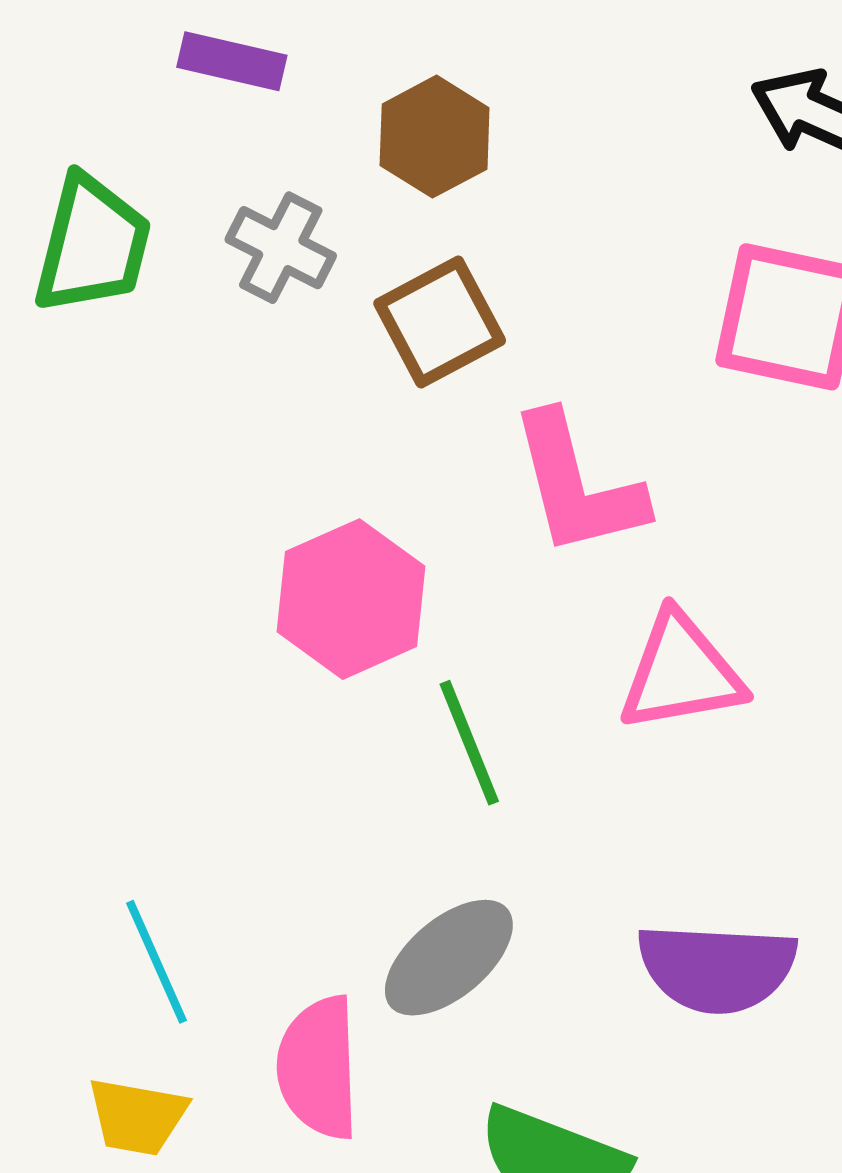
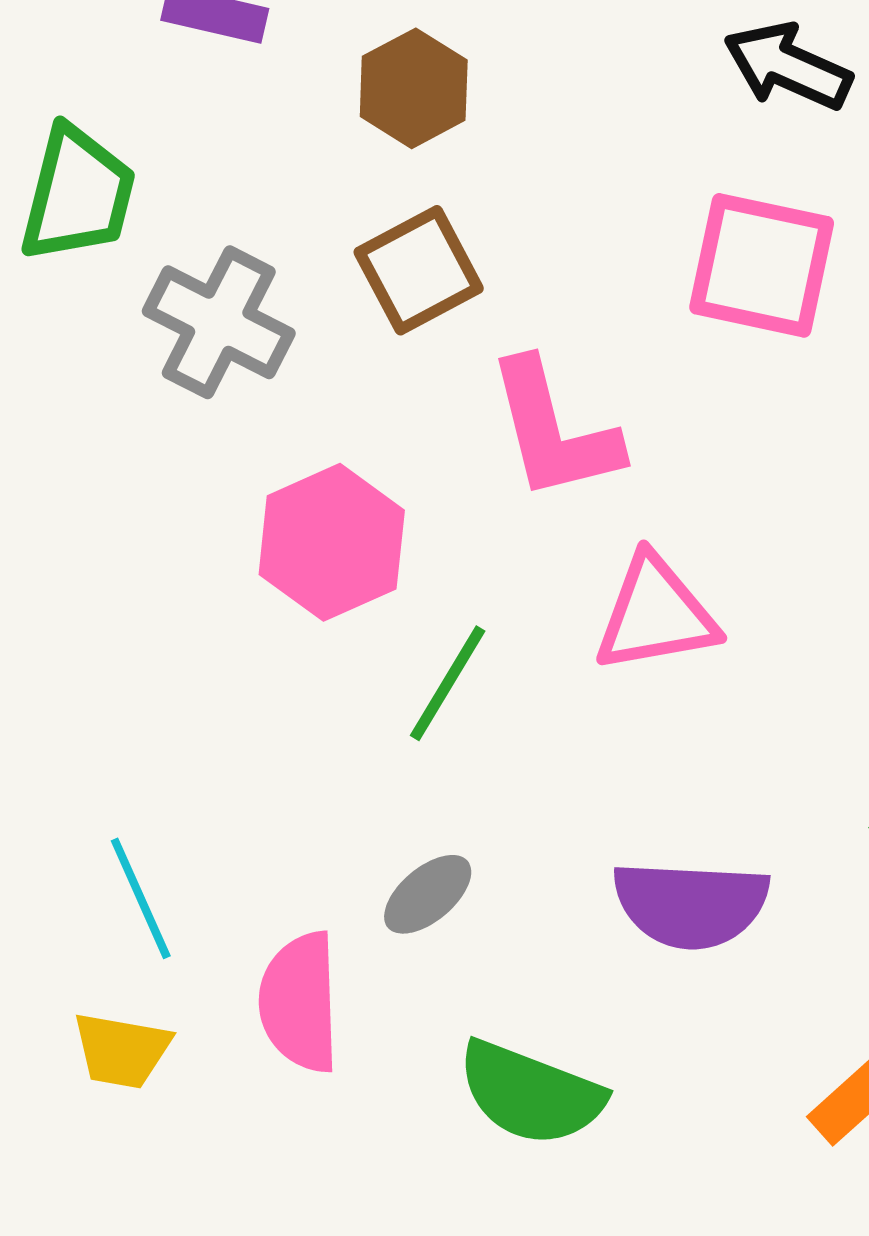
gray cross: (281, 248) -> (219, 322), moved, size x1.4
green line: (469, 743) -> (448, 683), turned 53
gray ellipse: (449, 958) -> (428, 894), size x0.7

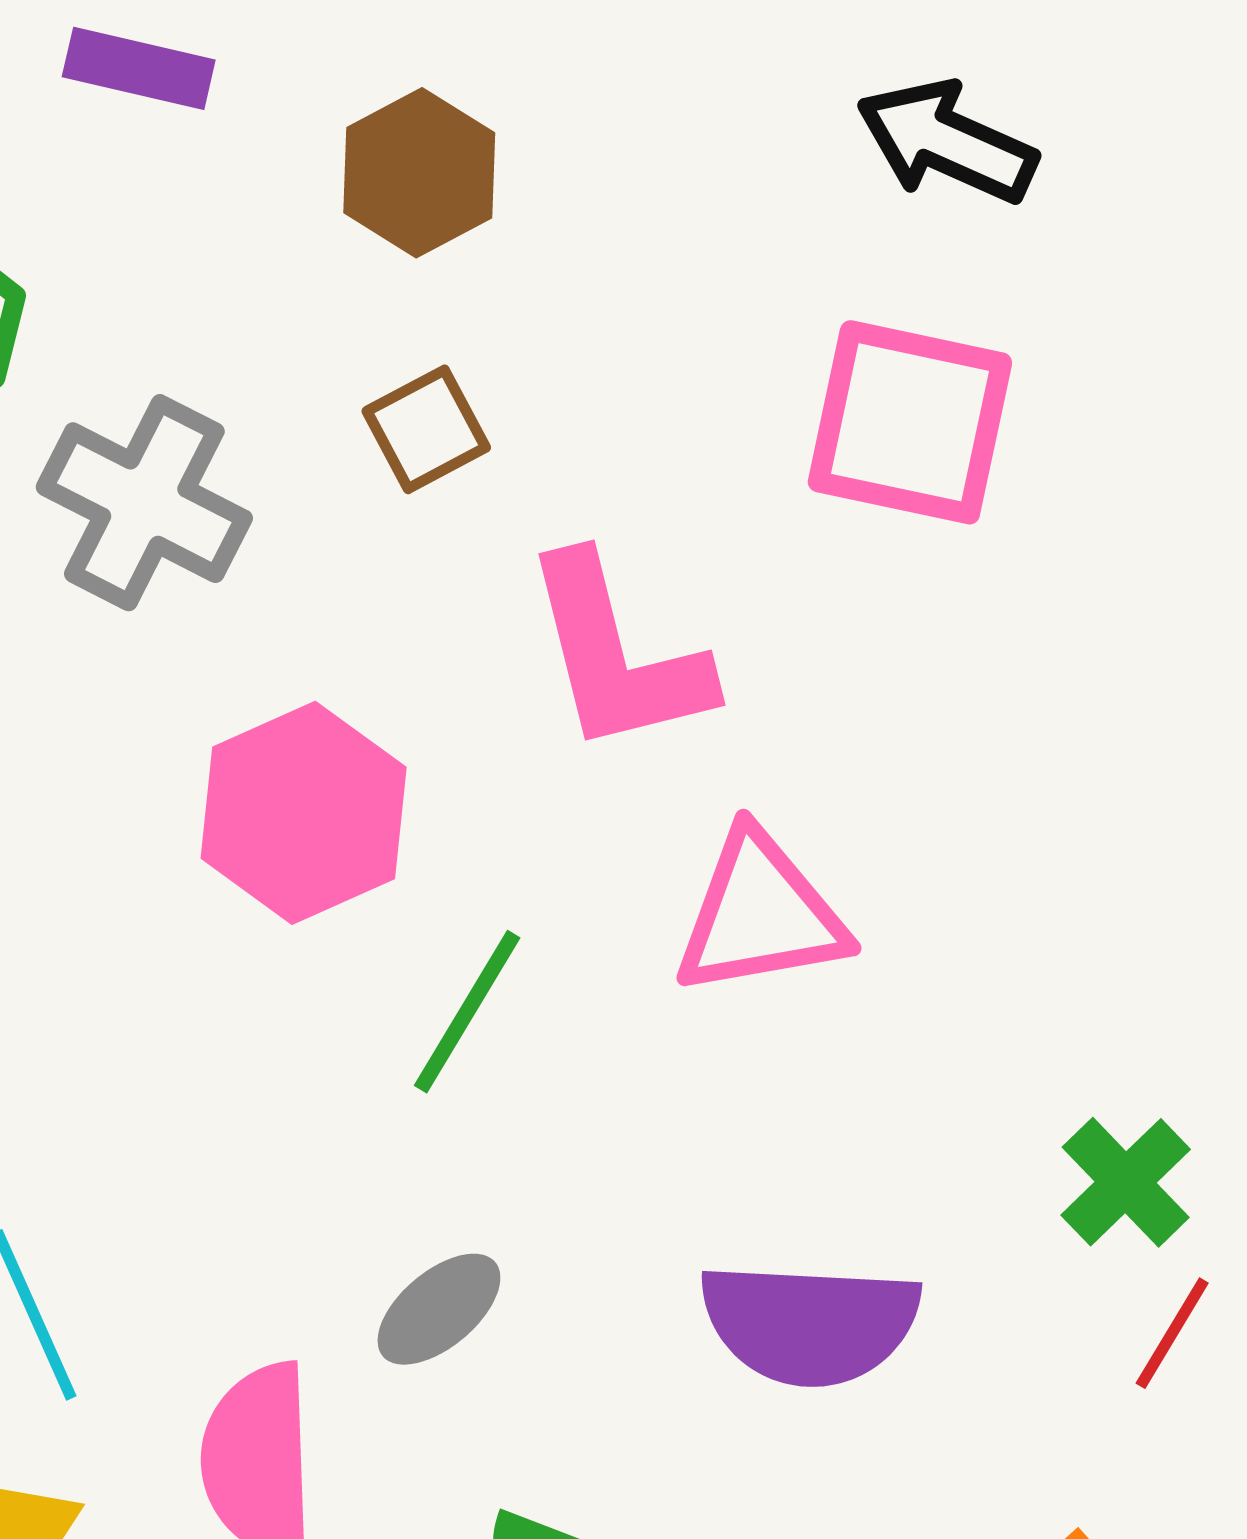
brown square: (419, 270) -> (426, 429), size x0.7

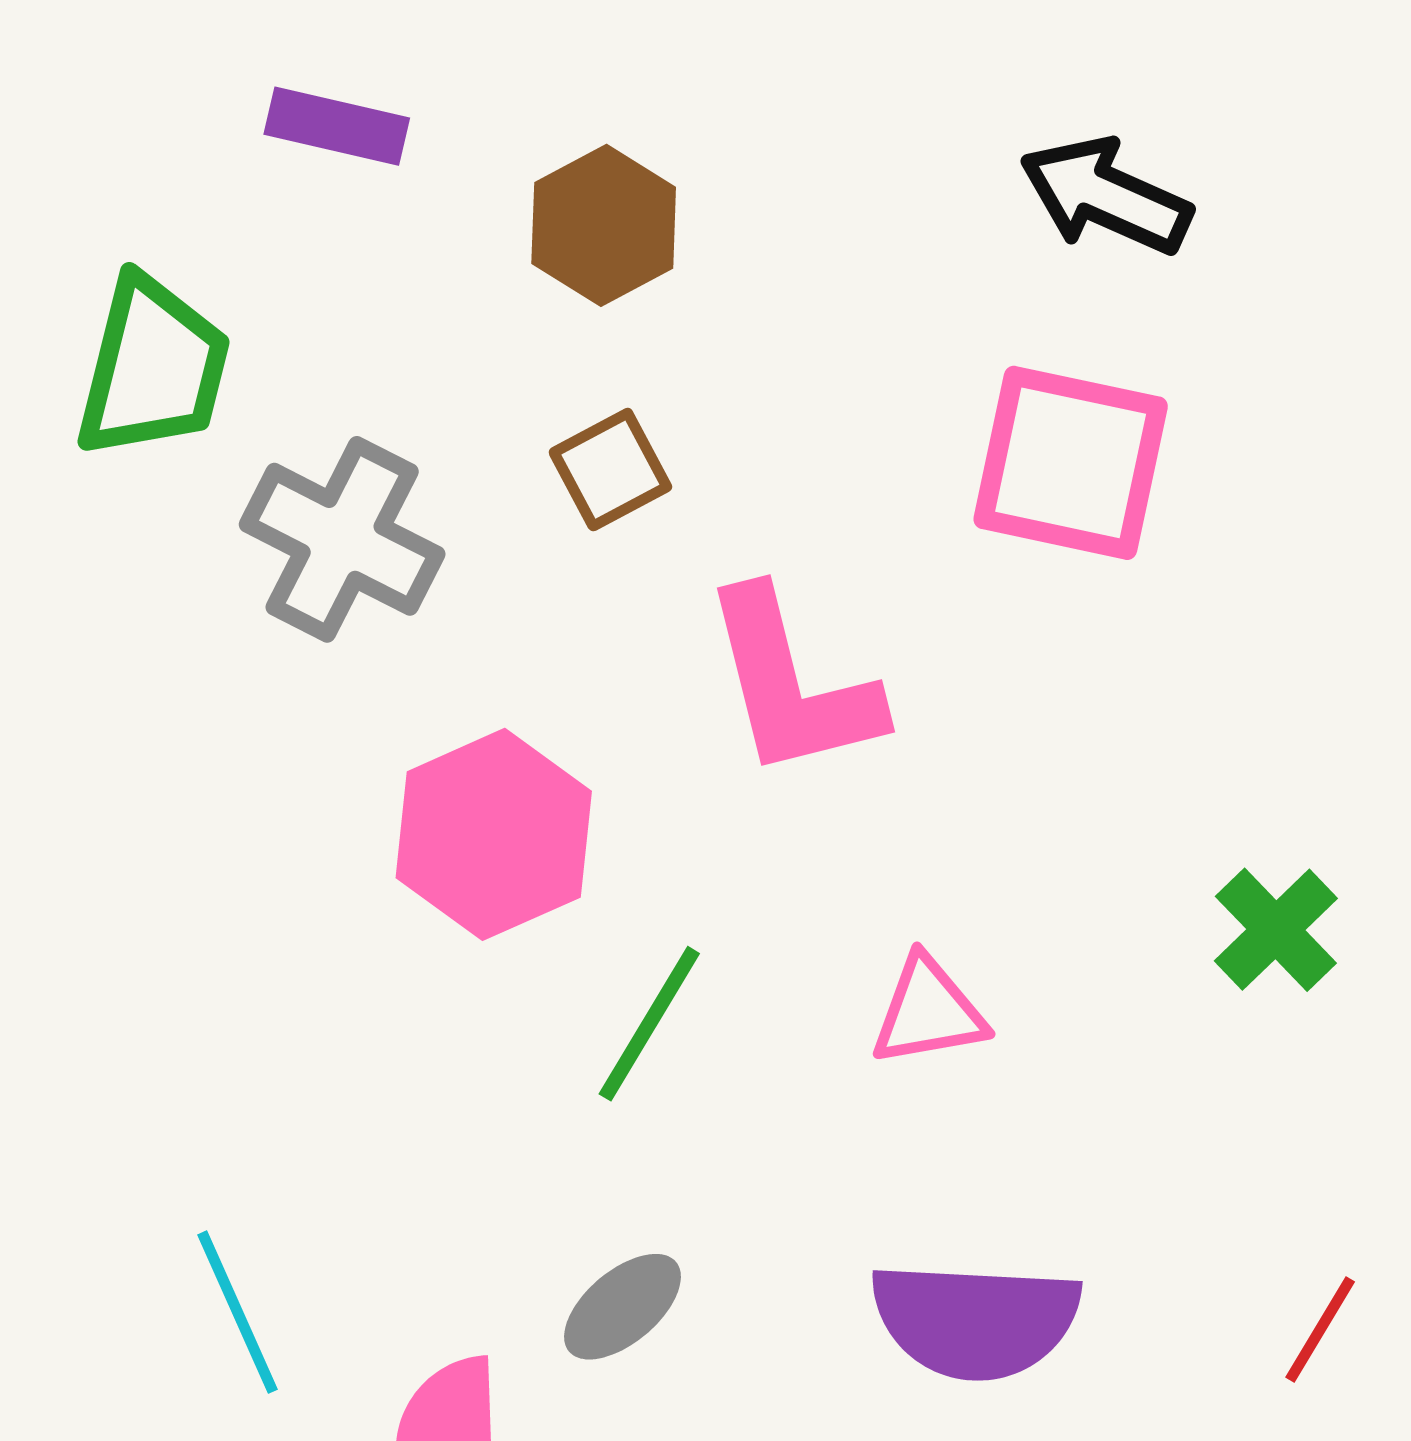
pink triangle: (760, 914) -> (928, 1012), moved, size x0.7
green cross: (1126, 1182) -> (1276, 930), moved

